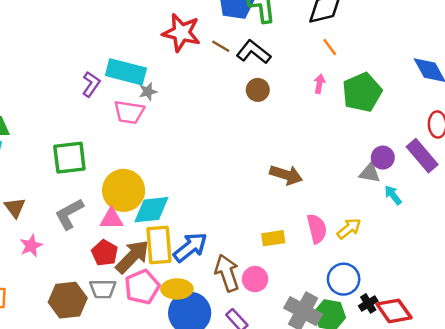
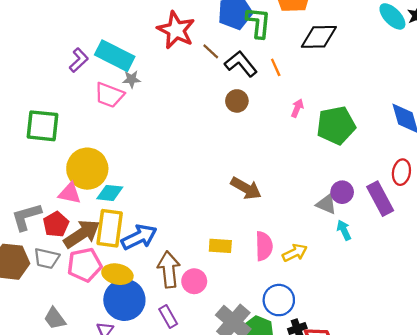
orange line: (330, 47) -> (276, 67), moved
cyan diamond: (151, 210) -> (110, 193), size x0.7
gray L-shape: (69, 214) -> (26, 217), moved

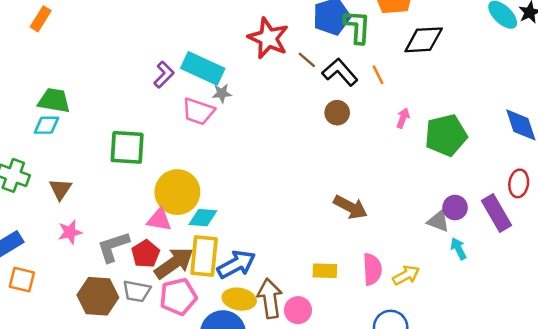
yellow ellipse: (117, 274) -> (239, 299), moved

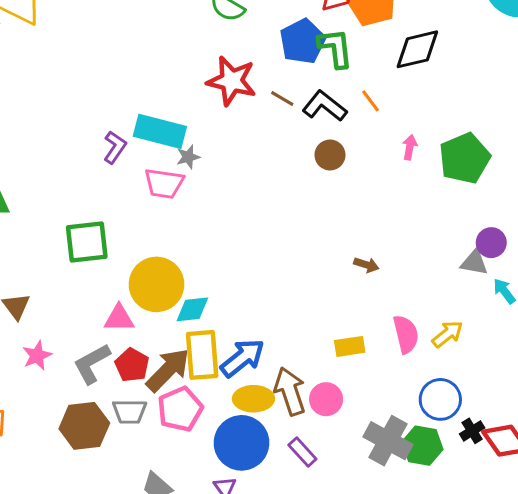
brown arrow: (351, 207) -> (366, 265), size x0.6
pink triangle: (159, 220) -> (119, 318), moved

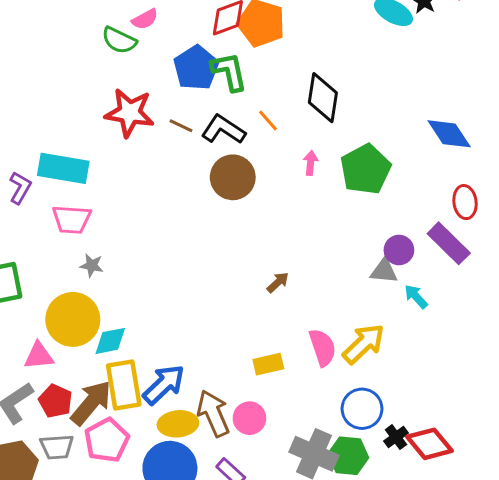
black diamond: (417, 49) -> (323, 98), moved, turned -63
brown circle: (330, 155) -> (233, 177), size x1.5
gray star: (188, 157) -> (92, 265), moved, turned 30
brown arrow: (366, 265) -> (278, 282), turned -55
yellow arrow: (447, 334) -> (364, 344), size x1.4

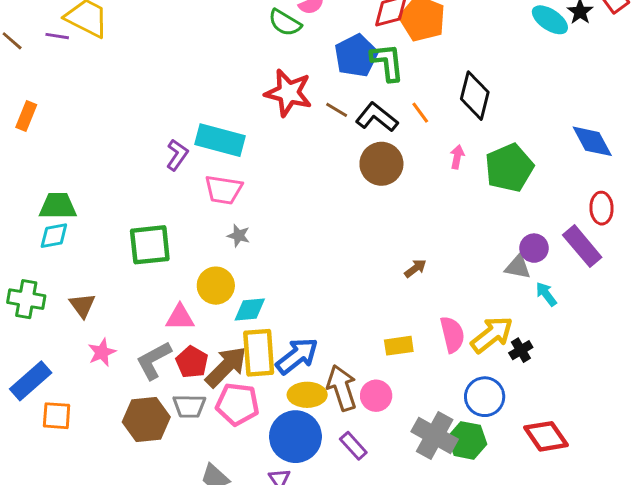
yellow circle: (73, 319) -> (216, 286), size x0.7
black cross: (396, 437) -> (521, 350), moved
pink pentagon: (107, 440) -> (237, 404), turned 30

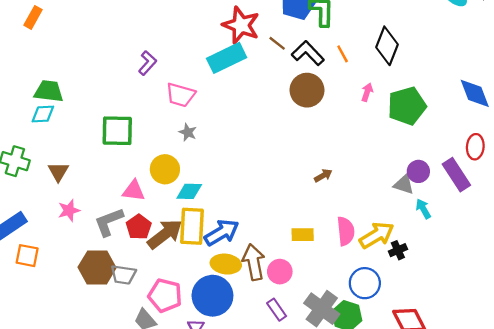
cyan rectangle: (220, 140) -> (227, 58), moved, turned -48
pink pentagon: (237, 404) -> (165, 295), moved
gray trapezoid: (189, 406) -> (123, 275), moved
purple rectangle: (353, 446) -> (277, 310), moved

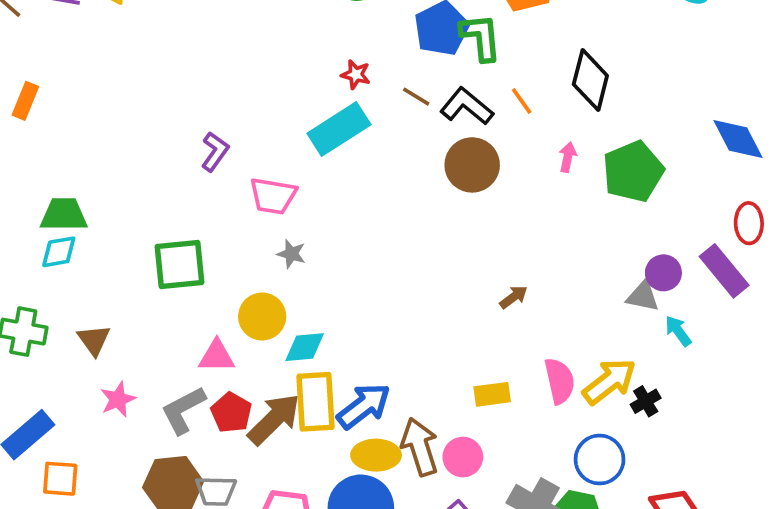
red star: (241, 25) -> (356, 75), size x0.5

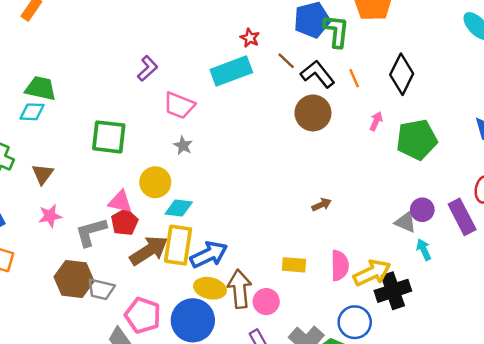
black cross: (646, 401) -> (393, 291), size x1.8
red pentagon: (231, 413) -> (125, 222), moved

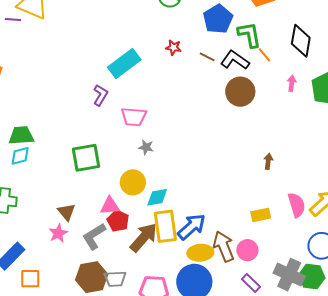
green L-shape: (336, 31) -> (249, 35), moved
cyan rectangle: (231, 71) -> (124, 63), moved
brown triangle: (43, 174) -> (66, 212), moved
brown arrow: (322, 205) -> (268, 161), turned -42

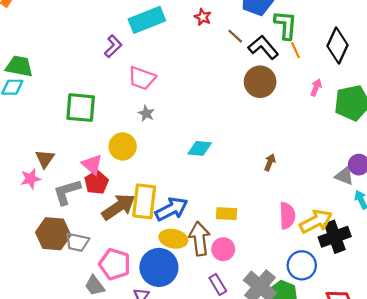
cyan diamond: (157, 197) -> (200, 148), moved
pink triangle: (110, 206) -> (92, 164), turned 30
yellow rectangle: (261, 215) -> (226, 214), moved

